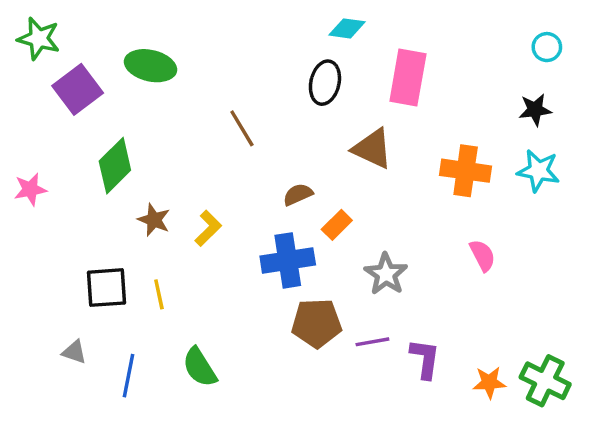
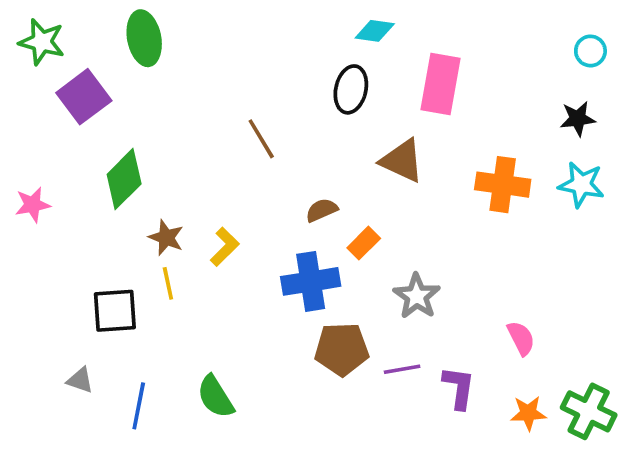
green ellipse: (150, 66) -> (144, 38), moved, turned 66
pink semicircle: (482, 255) -> (521, 338), moved
yellow line: (159, 294) -> (168, 283), moved

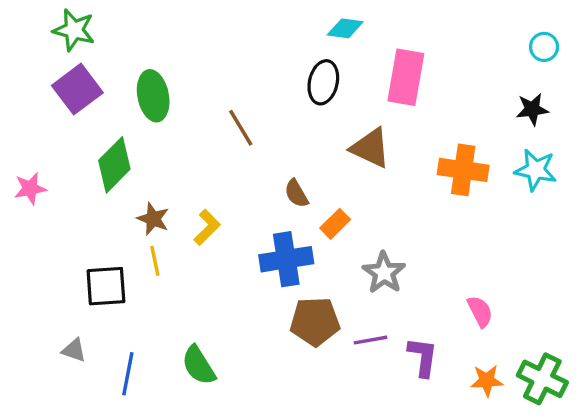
green ellipse: (144, 38) -> (153, 96), moved
green star: (42, 42) -> (74, 30), moved
brown semicircle: (322, 210) -> (296, 193), turned -96

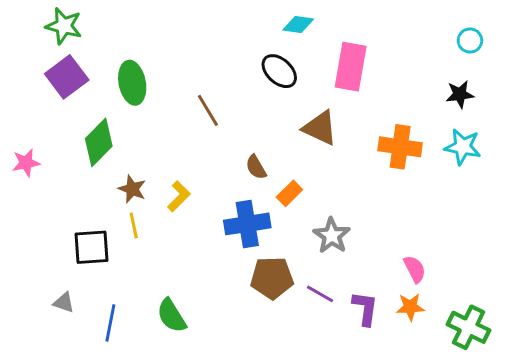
black ellipse: (323, 82) -> (279, 71), turned -60
purple line: (370, 340) -> (320, 294), turned 40
orange star: (487, 381) -> (410, 307), moved

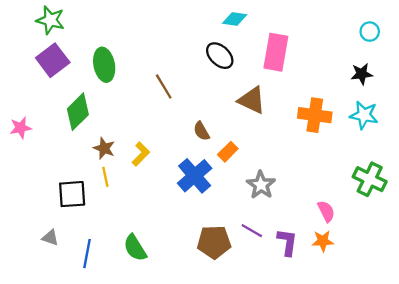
blue cross: (247, 224) -> (195, 176), turned -32
brown pentagon: (272, 278) -> (214, 242), moved
green cross: (469, 327) -> (370, 179), moved

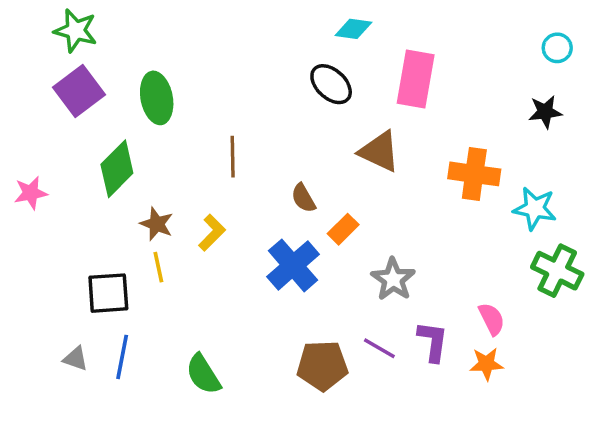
brown line: (164, 86) -> (233, 157), moved, turned 30
cyan star: (364, 115) -> (535, 208), moved
purple L-shape: (287, 242) -> (433, 341), moved
blue line: (87, 254) -> (122, 357), moved

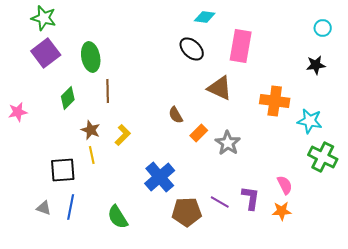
brown line: (233, 157) -> (108, 91), moved
green diamond: (117, 169) -> (68, 98), size x0.7
blue cross: (293, 265) -> (160, 177), moved
gray star: (393, 279) -> (228, 143), moved

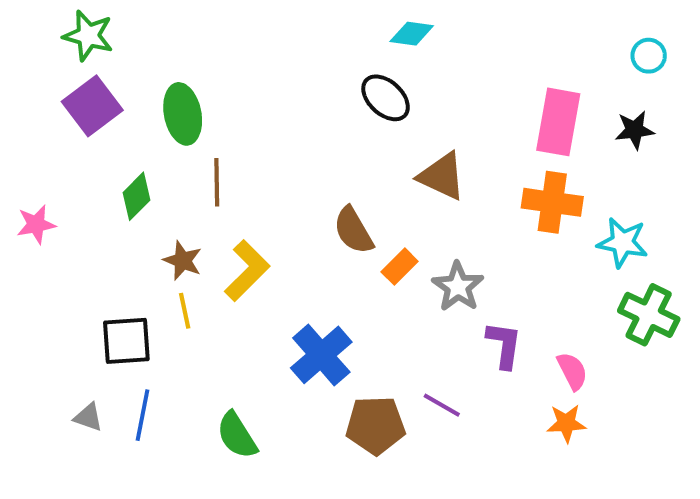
pink rectangle: (241, 46) -> (558, 122), moved
brown semicircle: (176, 115) -> (353, 230), size x1.4
yellow L-shape: (123, 135) -> (247, 271), size x1.4
purple L-shape: (251, 198) -> (504, 345), moved

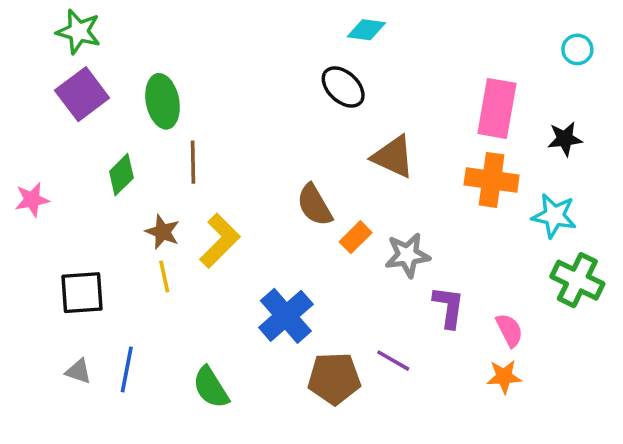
black star: (635, 130) -> (565, 139), moved
gray star: (458, 287) -> (408, 255), turned 30
black square: (126, 341) -> (82, 293), moved

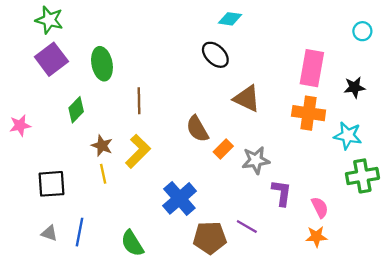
brown line: (193, 162) -> (139, 101), moved
green cross: (577, 280) -> (362, 176), turned -36

